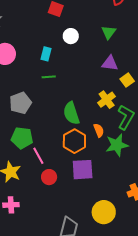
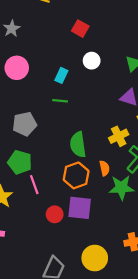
red circle: (49, 177) -> (55, 214), moved

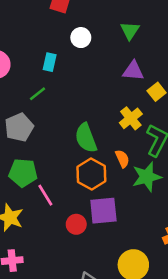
green line: (60, 101) -> (38, 94), moved, turned -32

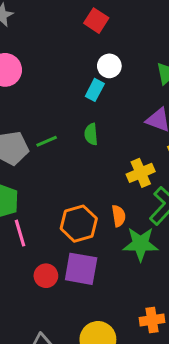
cyan rectangle: (50, 62) -> (95, 90), moved
green line: (38, 94) -> (47, 141), moved
green semicircle: (86, 138) -> (91, 134), moved, size x0.6

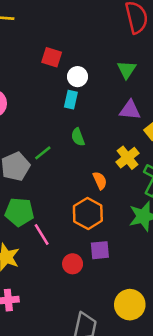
red square: (96, 21) -> (52, 57), moved
orange semicircle: (119, 216) -> (100, 181), moved
purple square: (81, 269) -> (100, 250), size x0.7

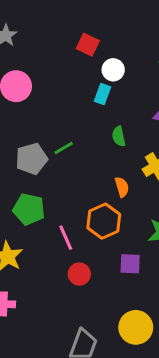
green semicircle: (78, 137) -> (119, 136), moved
pink line: (42, 234) -> (66, 238), moved
purple square: (100, 250) -> (130, 264), moved

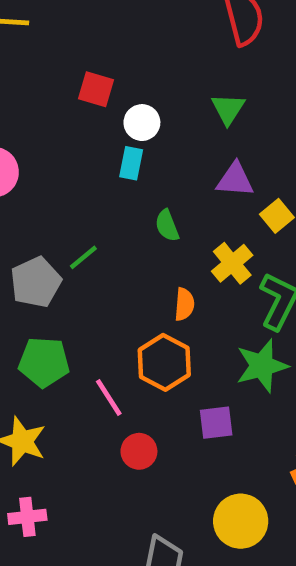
orange semicircle: (122, 187) -> (184, 304), turned 30

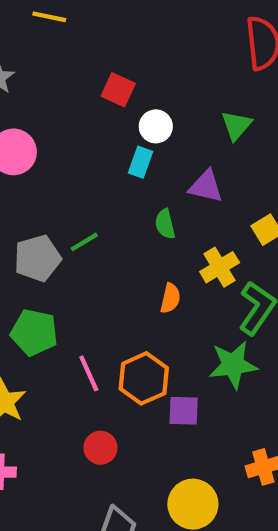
purple triangle: (235, 180) -> (206, 186), moved
orange hexagon: (164, 362) -> (144, 378), moved
red circle: (139, 451) -> (100, 448), moved

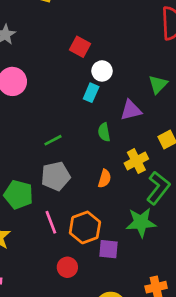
green triangle: (236, 125) -> (158, 84), moved
purple triangle: (206, 186) -> (131, 110), turned -30
gray pentagon: (37, 258) -> (56, 176), moved
red circle: (100, 448) -> (67, 267), moved

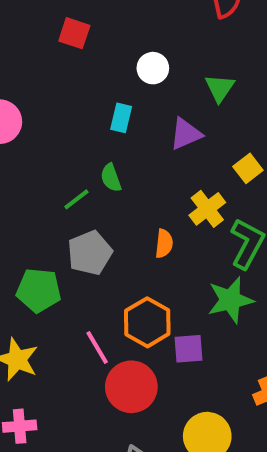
red square: (80, 47) -> (74, 33), moved
white circle: (102, 71) -> (153, 68), moved
green semicircle: (104, 132) -> (111, 178), moved
pink line: (51, 222) -> (97, 348), moved
red circle: (67, 267) -> (131, 387), size x1.6

